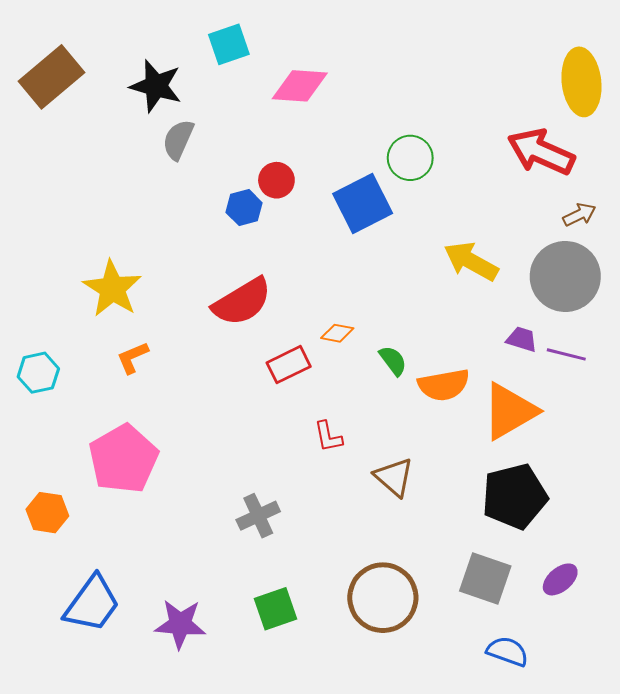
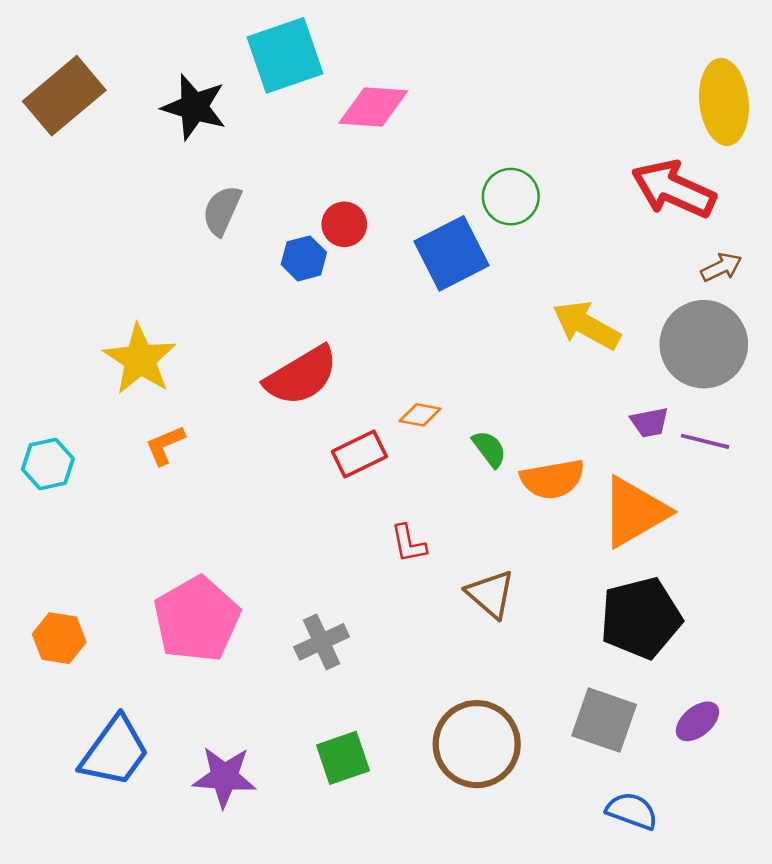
cyan square: (229, 44) -> (285, 55), size x1.5
gray semicircle: (178, 140) -> (222, 210), moved
purple trapezoid: (522, 339) -> (650, 422), turned 152
pink pentagon: (123, 459) -> (197, 619), moved

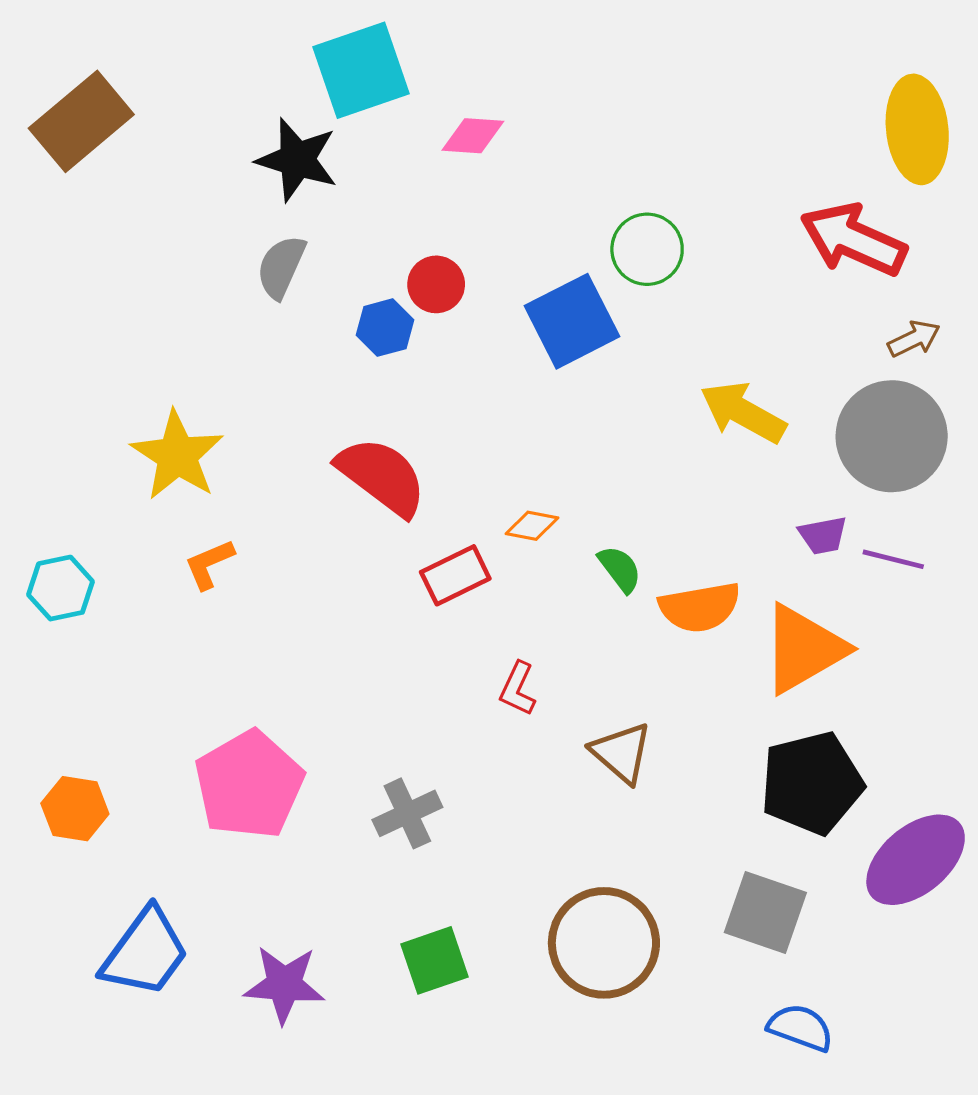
black star: (194, 107) -> (297, 160), moved
pink diamond: (373, 107) -> (473, 136), size x0.7
red semicircle: (301, 376) -> (382, 476), turned -112
red L-shape: (409, 544) -> (518, 689), turned 36
purple ellipse: (697, 721) -> (916, 860), moved, size x1.8

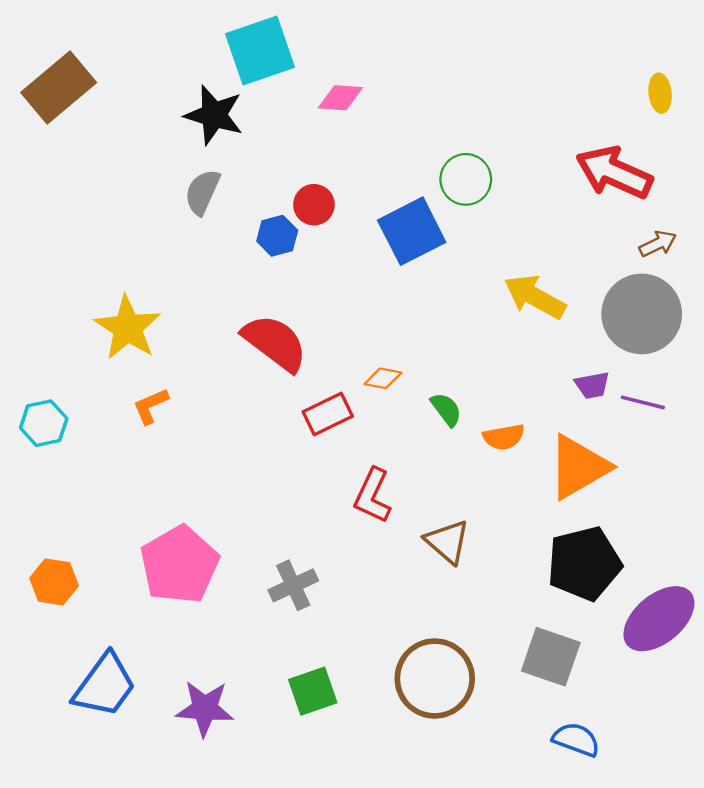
yellow ellipse: (917, 129) -> (660, 93), size x0.5
orange semicircle: (700, 607) -> (504, 437), size x0.7
red L-shape: (518, 689) -> (373, 496), size x1.4

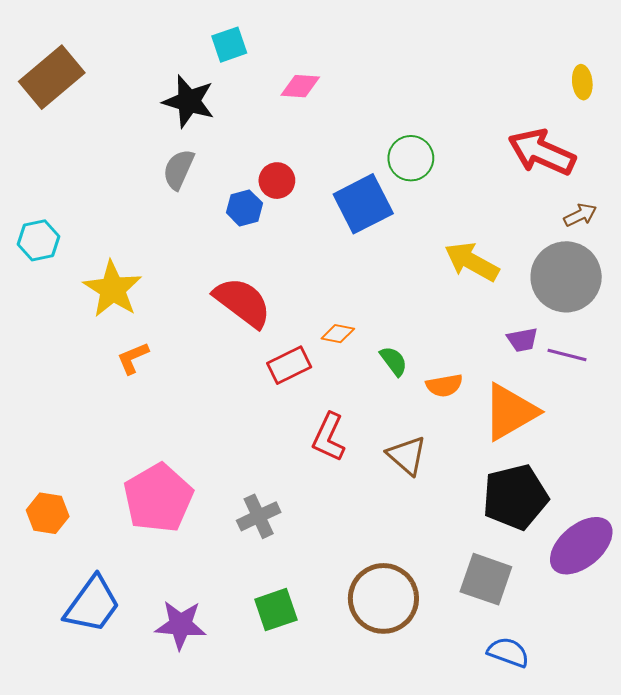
cyan square: (260, 51) -> (229, 45), size x0.6
cyan hexagon: (44, 423) -> (39, 240), moved
brown triangle: (447, 542) -> (407, 455), moved

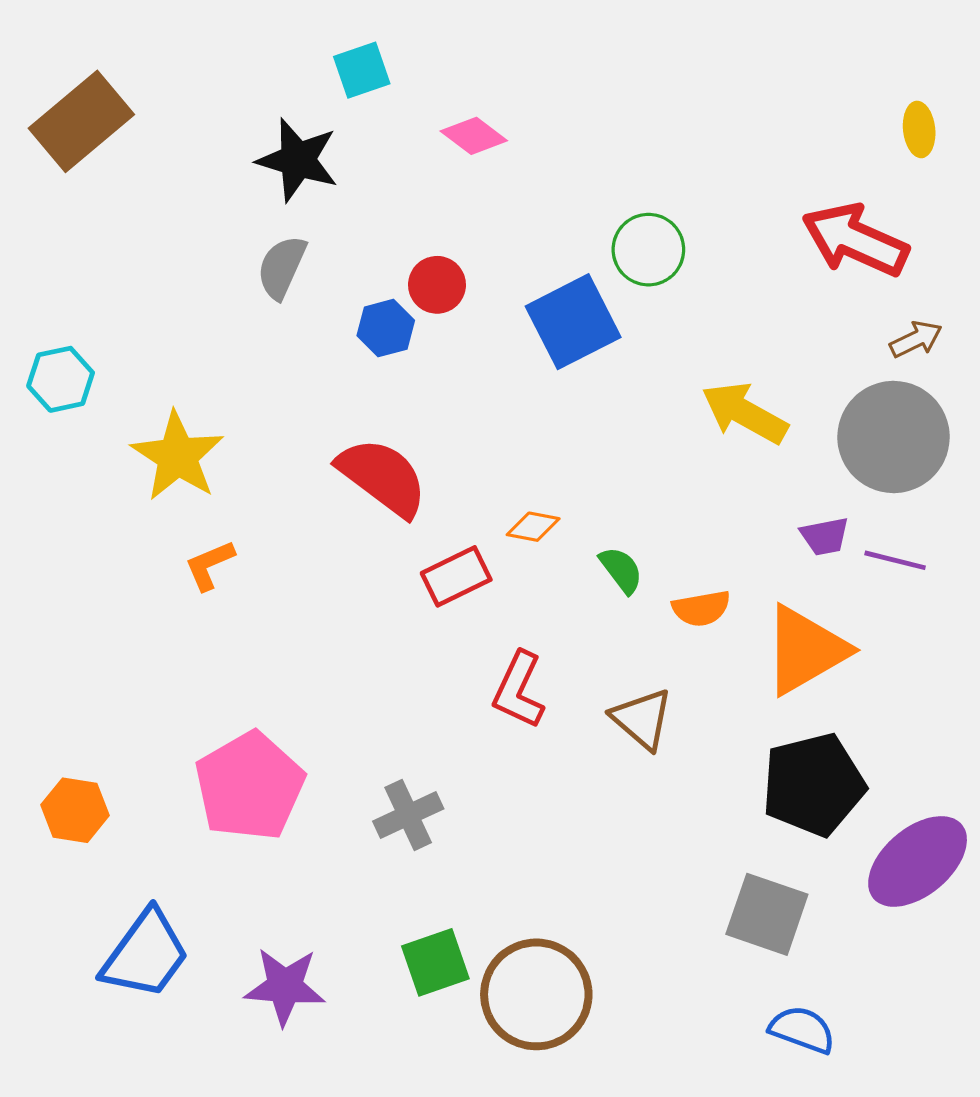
pink diamond: (300, 86) -> (474, 136), turned 33
brown circle: (383, 598) -> (536, 994), moved

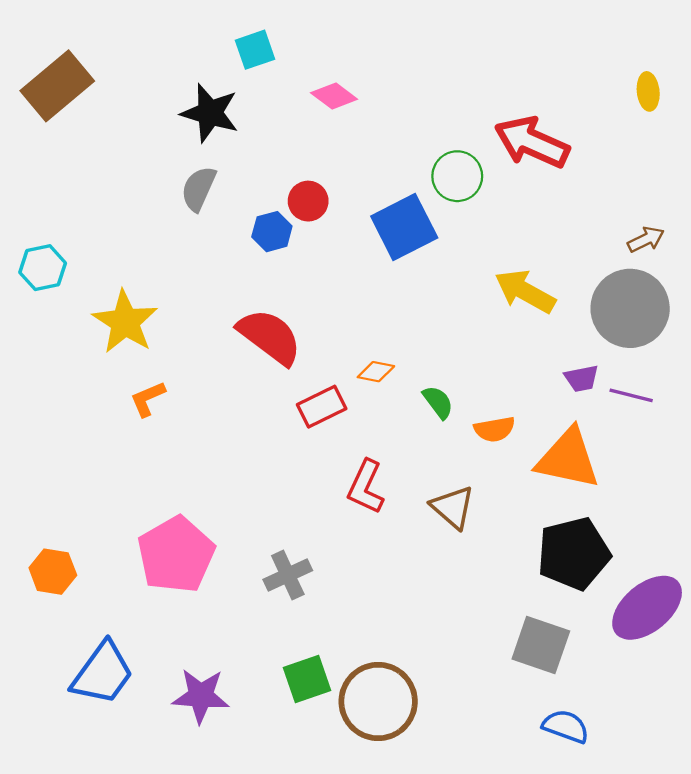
red arrow: (855, 240) -> (532, 142), moved
orange triangle: (805, 650) -> (568, 459), turned 42

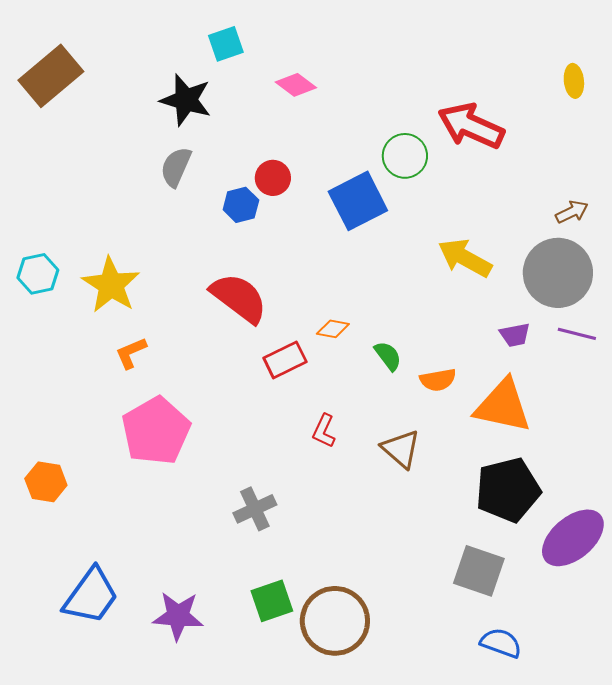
cyan hexagon: (43, 268) -> (38, 274), moved
purple line: (631, 395) -> (577, 334), moved
red L-shape: (366, 487) -> (324, 431), size x0.7
pink pentagon: (176, 555) -> (156, 431), moved
orange hexagon: (53, 572) -> (46, 482), moved

